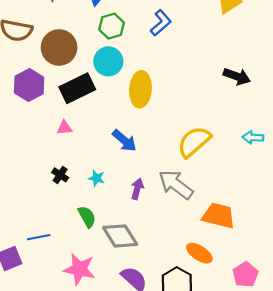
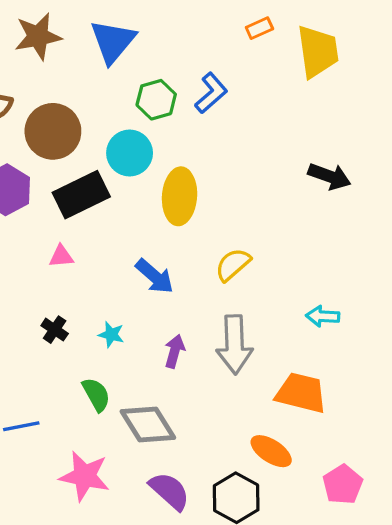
green hexagon: (112, 26) -> (156, 100), moved
cyan arrow: (253, 137) -> (323, 316), moved
yellow semicircle: (194, 142) -> (233, 265), moved, size x0.7
gray arrow: (176, 185) -> (234, 345), turned -129

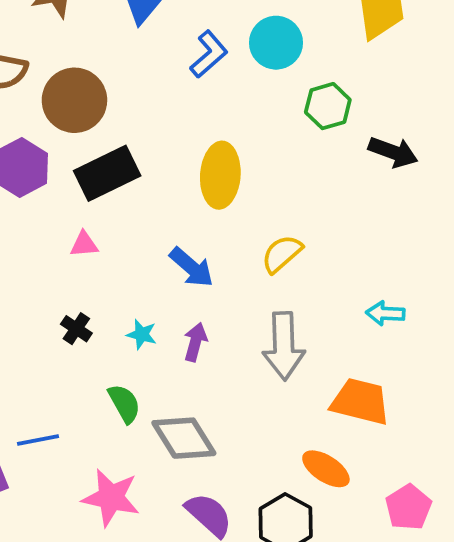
blue L-shape: (211, 93) -> (209, 54), moved
green hexagon: (156, 100) -> (328, 106), moved
cyan circle: (130, 153) -> (276, 43), moved
purple arrow: (175, 351) -> (195, 342), moved

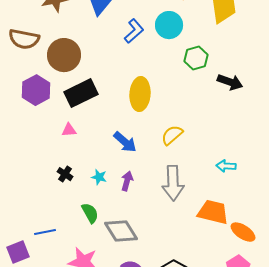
orange ellipse: (326, 469) -> (243, 232), moved

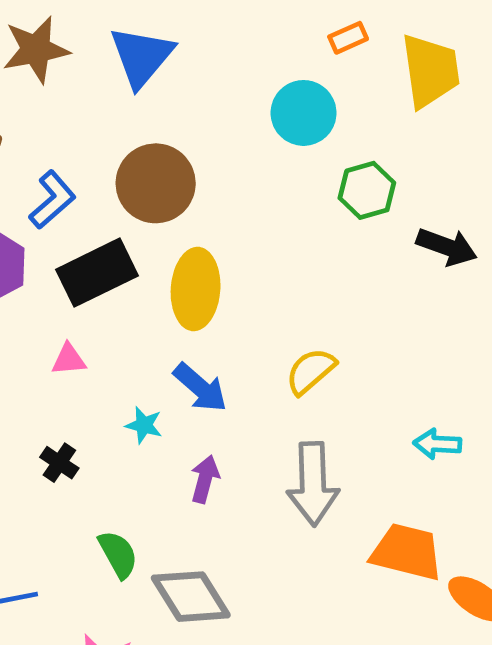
blue L-shape: (134, 31) -> (52, 200), moved
brown circle: (64, 55) -> (156, 183), moved
yellow ellipse: (140, 94) -> (196, 289), moved
cyan star: (99, 177) -> (144, 425), moved

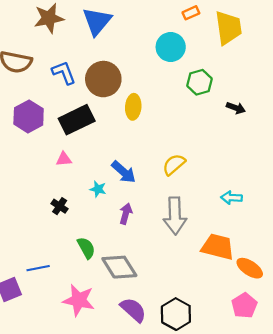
blue L-shape: (52, 200) -> (64, 73), moved, turned -70
black arrow: (447, 247) -> (236, 108), size x0.7
yellow ellipse: (196, 289) -> (133, 107), moved, size x0.7

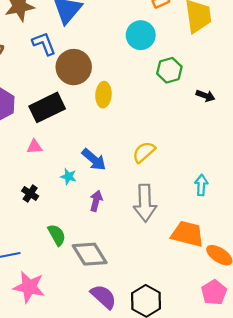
blue L-shape: (64, 73) -> (44, 44), moved
cyan arrow: (232, 198) -> (201, 185), turned 90
pink star: (79, 300) -> (29, 287), moved

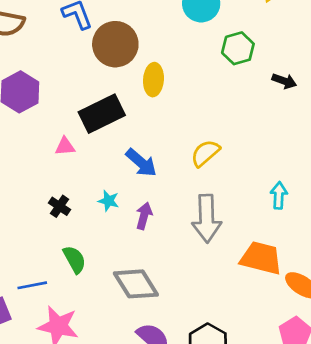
black rectangle: (47, 107) -> (102, 114), moved
cyan star: (68, 176) -> (109, 201), moved
green semicircle: (57, 235) -> (74, 259), moved

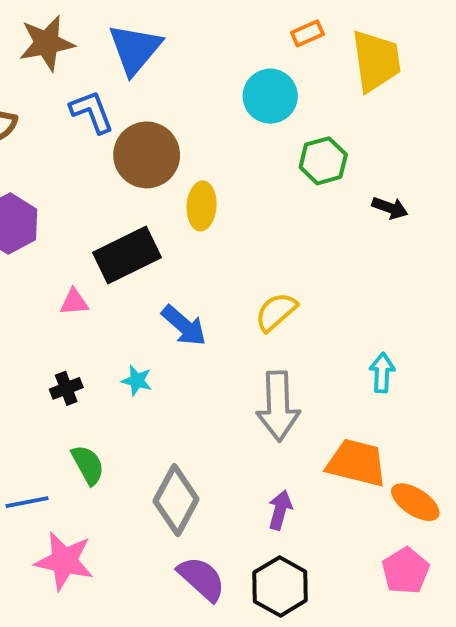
black cross: (59, 206) -> (66, 388), turned 35
purple arrow: (144, 216) -> (280, 510), moved
gray diamond: (136, 284) -> (176, 500), turned 60

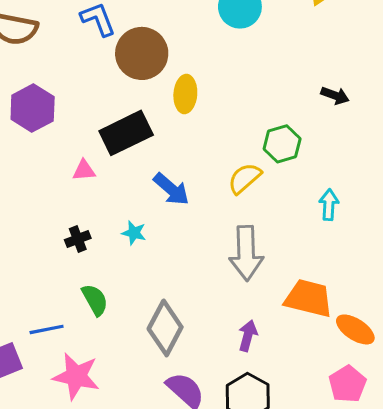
green hexagon: (323, 161) -> (282, 144), moved
cyan arrow: (382, 373) -> (329, 205), moved

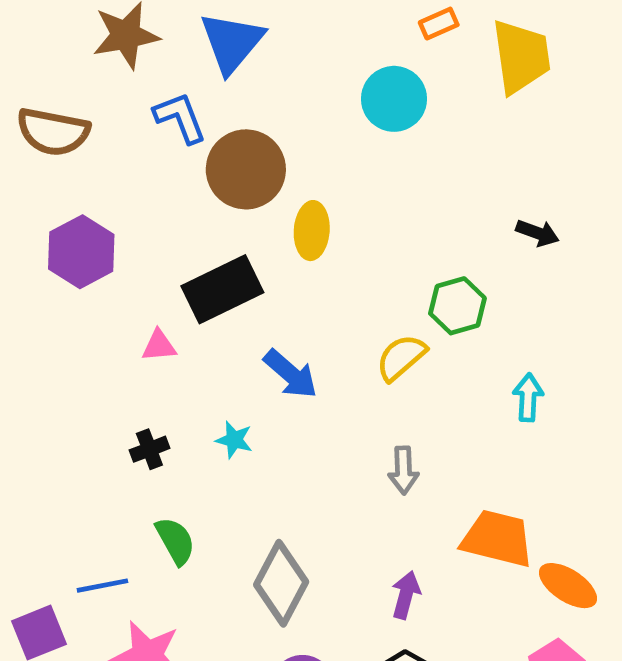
gray arrow: (246, 253) -> (403, 470), size x0.6

